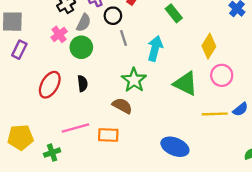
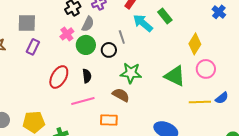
black circle: (113, 16) -> (109, 50), moved
cyan arrow: (155, 48) -> (143, 23), moved, turned -65
green star: (134, 80) -> (131, 73), turned -30
pink line: (75, 128) -> (83, 101), moved

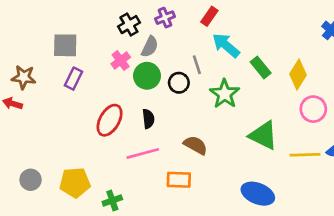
green rectangle: (165, 16) -> (261, 67), moved
green star: (131, 73) -> (225, 94), moved, turned 30
green triangle: (175, 76) -> (263, 135), moved

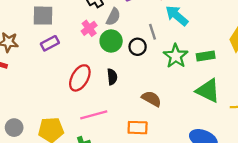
green rectangle: (261, 67) -> (206, 56), moved, turned -60
purple rectangle: (74, 79) -> (50, 43), turned 36
pink line: (143, 153) -> (94, 115), moved

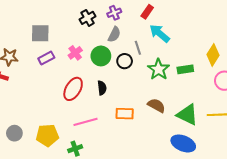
gray semicircle: (113, 17) -> (114, 34), moved
pink cross: (89, 28) -> (75, 53), moved
green triangle: (208, 91) -> (187, 115), moved
brown semicircle: (151, 99) -> (156, 105), moved
orange rectangle: (138, 128) -> (125, 114), moved

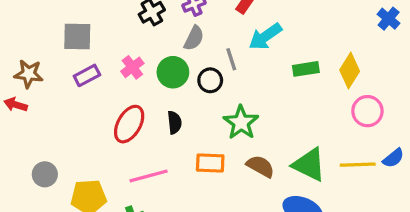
cyan arrow: (160, 33) -> (265, 37), turned -75
green star: (159, 69) -> (241, 122), moved
green rectangle: (185, 69) -> (306, 69), moved
brown semicircle: (156, 105) -> (260, 166), moved
gray circle: (14, 133) -> (45, 174), moved

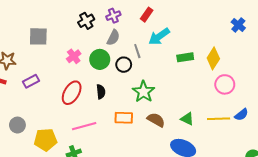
purple rectangle: (87, 75) -> (31, 81), moved
green triangle: (309, 165) -> (187, 119), size x0.6

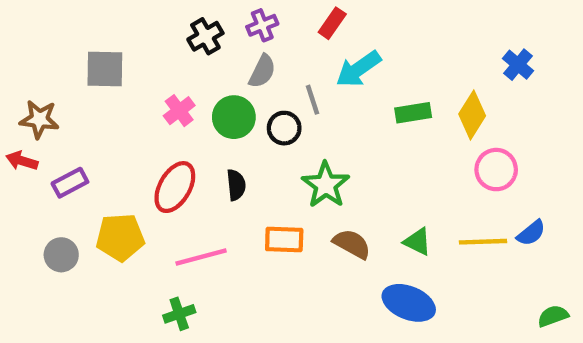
blue cross: (238, 25) -> (518, 65), moved
purple rectangle: (31, 81) -> (70, 183), moved
yellow pentagon: (46, 140) -> (120, 237), moved

